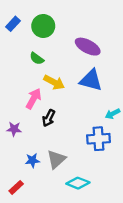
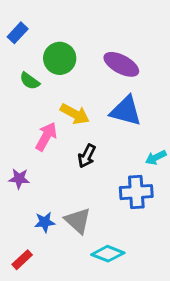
green circle: (43, 26) -> (60, 58), moved
green semicircle: (37, 59) -> (30, 81), moved
black arrow: (49, 118) -> (87, 156), moved
gray triangle: (56, 159) -> (78, 221), turned -36

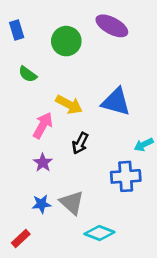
blue rectangle: (18, 33) -> (17, 30), turned -60
green circle: (60, 58) -> (66, 41), moved
purple ellipse: (121, 64) -> (112, 26), moved
purple star: (19, 179) -> (43, 163), moved, turned 30

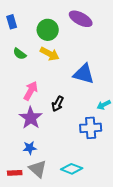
yellow arrow: (69, 105) -> (50, 54), moved
purple star: (43, 163) -> (31, 118), size x1.6
gray triangle: (72, 203) -> (38, 169), moved
red rectangle: (21, 239) -> (15, 173), turned 40

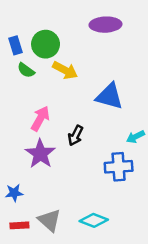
purple ellipse: (81, 19) -> (106, 25), turned -30
blue rectangle: (12, 22) -> (16, 45), moved
green circle: (48, 30) -> (46, 44), moved
blue star: (30, 148) -> (14, 193), moved

